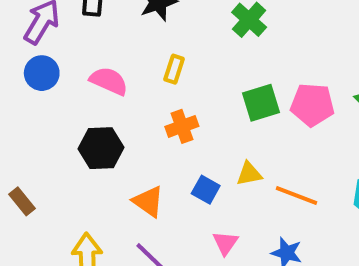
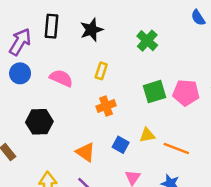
black hexagon: (101, 148) -> (39, 122), moved

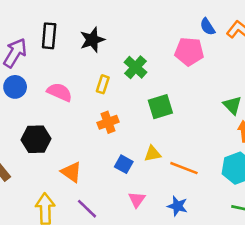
green cross: (147, 41) -> (136, 67), moved
pink pentagon: (186, 93) -> (189, 52), moved
orange triangle: (85, 152) -> (71, 172), moved

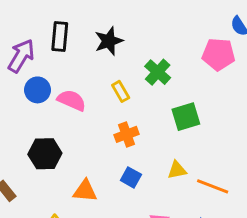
yellow rectangle: (103, 84) -> (121, 91), turned -48
blue circle: (15, 87) -> (37, 90), moved
blue square: (124, 164) -> (131, 177), moved
orange triangle: (71, 172) -> (85, 191), turned -30

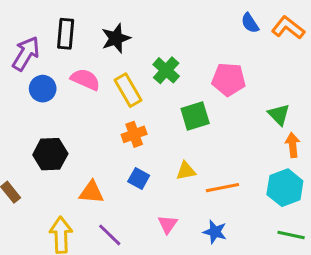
pink pentagon: (219, 54) -> (229, 79), moved
yellow rectangle: (121, 91) -> (128, 90), size x1.5
pink semicircle: (72, 100) -> (85, 79), moved
orange line: (213, 186) -> (222, 188), turned -32

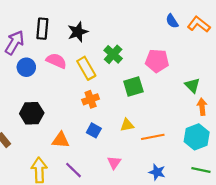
blue star: (215, 232) -> (157, 172), moved

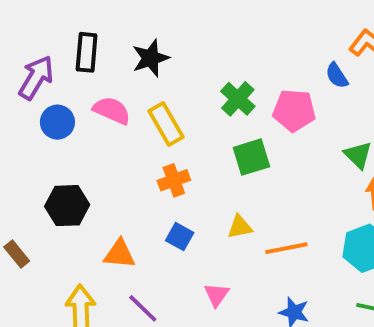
blue semicircle: (172, 21) -> (337, 76), moved
green cross: (113, 54) -> (238, 99), moved

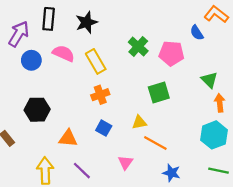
green square: (251, 157) -> (159, 92), moved
orange line: (286, 248) -> (155, 143), moved, turned 40

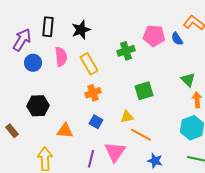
green cross: (138, 47) -> (126, 51), turned 30
pink semicircle: (63, 53) -> (61, 57), turned 60
pink pentagon: (171, 53) -> (154, 36), moved
pink triangle: (126, 163) -> (115, 152), size x1.6
purple line: (82, 171) -> (91, 159), moved, turned 60

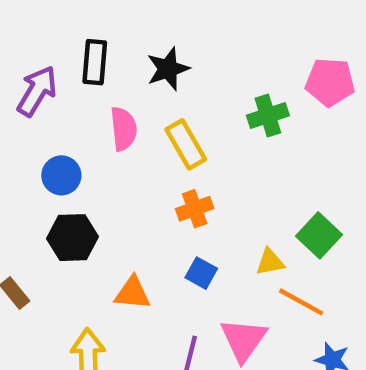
blue circle: (33, 63) -> (61, 175), moved
green square: (144, 91) -> (319, 235), moved, turned -30

